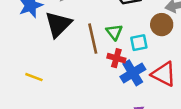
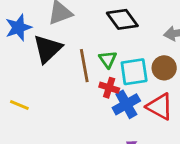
brown circle: (162, 25) -> (164, 68), moved
cyan square: (139, 43) -> (134, 72), size x1.5

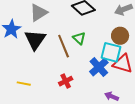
cyan square: (134, 72) -> (111, 52), moved, turned 35
red cross: (109, 88) -> (66, 81), moved, turned -32

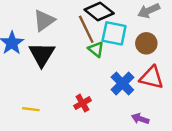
brown line: (64, 46) -> (86, 29), moved
cyan square: (111, 52) -> (114, 33), moved

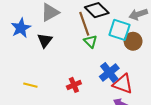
cyan square: (114, 33) -> (120, 30), moved
black triangle: (42, 54) -> (45, 40), size x0.7
red triangle: (152, 78) -> (123, 84), moved

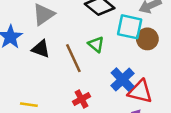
brown line: (84, 24) -> (73, 58), moved
black triangle: (45, 40) -> (41, 49), turned -42

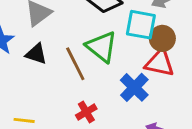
green triangle: (96, 44) -> (102, 47), size x1.6
red triangle: (140, 92) -> (160, 63), moved

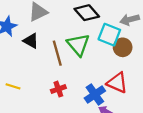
red triangle: (160, 63) -> (117, 83), moved
blue cross: (134, 87) -> (95, 94), moved

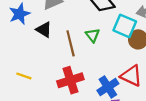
green triangle: (78, 45) -> (93, 35), size x0.6
red cross: (58, 89) -> (70, 80), size x1.6

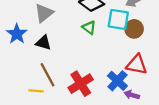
green triangle: (93, 35) -> (89, 28), moved
brown line: (71, 43) -> (48, 75), moved

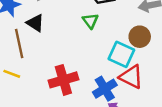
cyan square: (118, 19) -> (121, 54), moved
brown line: (48, 75) -> (19, 43), moved

